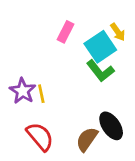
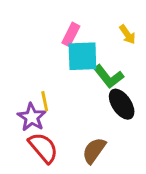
cyan square: (100, 47) -> (82, 56), moved, turned 32
purple star: (23, 91) -> (32, 117), moved
black ellipse: (111, 126) -> (122, 104), moved

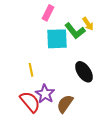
pink rectangle: (71, 34) -> (48, 13), moved
green L-shape: (109, 77) -> (75, 31), moved
purple star: (32, 117) -> (45, 94), moved

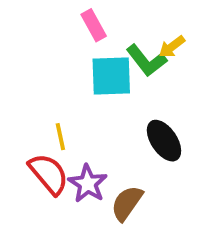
pink rectangle: (48, 13) -> (94, 25), turned -56
yellow arrow: (88, 24) -> (172, 47), turned 88
red semicircle: (30, 102) -> (49, 174), moved

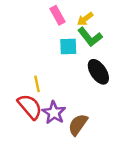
yellow arrow: (172, 47) -> (85, 19), moved
cyan square: (111, 76) -> (68, 47), size x0.7
black ellipse: (164, 141) -> (98, 72), moved

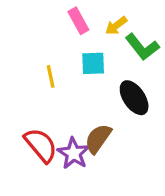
green L-shape: (90, 37) -> (142, 47), moved
yellow line: (37, 84) -> (51, 76), moved
brown semicircle: (78, 125) -> (98, 139), moved

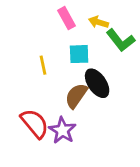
yellow arrow: (116, 26) -> (98, 22), turned 54
black ellipse: (134, 98) -> (97, 83), moved
brown semicircle: (98, 139) -> (76, 96), moved

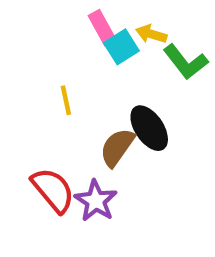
cyan square: (79, 54) -> (121, 47), moved, turned -30

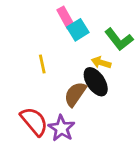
yellow arrow: (151, 34) -> (101, 63), moved

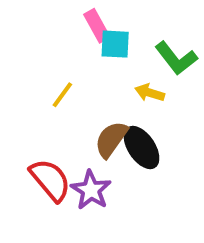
cyan square: (78, 30) -> (115, 44), turned 35
yellow line: (42, 64) -> (62, 95), turned 48
black ellipse: (96, 82) -> (142, 147), moved

